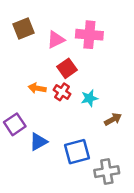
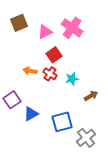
pink cross: (89, 35) -> (72, 28), turned 30
gray cross: (107, 172) -> (86, 138), turned -30

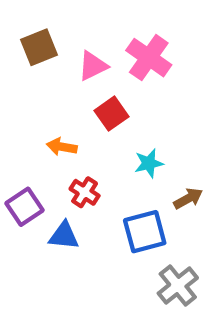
red cross: (50, 74) -> (85, 192), moved
blue triangle: (31, 114) -> (64, 236), turned 35
blue square: (62, 122) -> (145, 232), moved

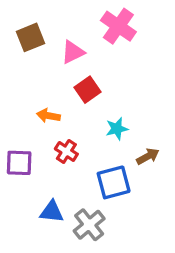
pink cross: (149, 58) -> (118, 26), moved
purple square: (24, 207) -> (19, 163), turned 36
blue triangle: (64, 236) -> (52, 212), moved
gray cross: (178, 286) -> (89, 225), moved

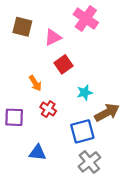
brown square: (30, 37) -> (22, 27), turned 36
orange arrow: (48, 116) -> (35, 83), turned -133
brown arrow: (148, 156) -> (107, 113), size x1.5
gray cross: (89, 225) -> (89, 162), moved

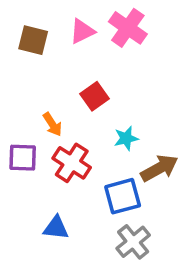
pink triangle: (53, 37) -> (82, 31), moved
red cross: (48, 109) -> (72, 163), size x1.5
purple square: (14, 117) -> (23, 158), moved

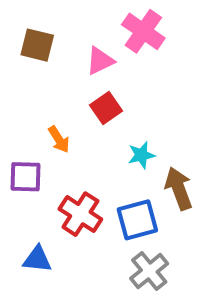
pink triangle: (82, 31) -> (100, 61), moved
red cross: (72, 163) -> (80, 214), moved
brown arrow: (159, 168) -> (179, 189), turned -81
blue triangle: (56, 228) -> (37, 259), moved

